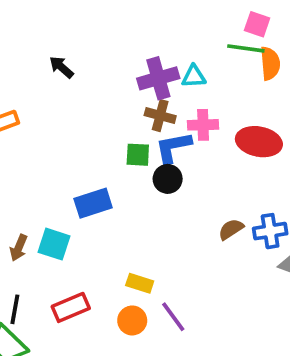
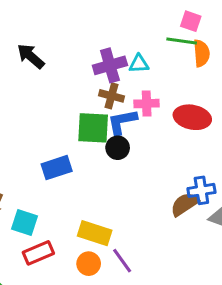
black arrow: (61, 67) -> (31, 56), size x1.4
green square: (138, 155) -> (93, 128), size x1.6
brown semicircle: (231, 229) -> (185, 204), moved, size x1.4
cyan square: (54, 244) -> (25, 222), moved
yellow rectangle: (140, 283) -> (95, 233), size x1.5

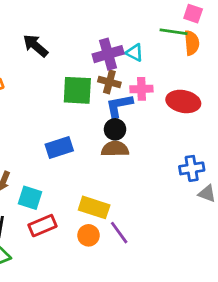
pink square: (191, 21) -> (193, 14), moved
cyan triangle: (139, 64) -> (135, 53), turned 30
green square: (93, 128) -> (77, 90), moved
brown semicircle: (185, 204) -> (115, 149), moved, turned 32

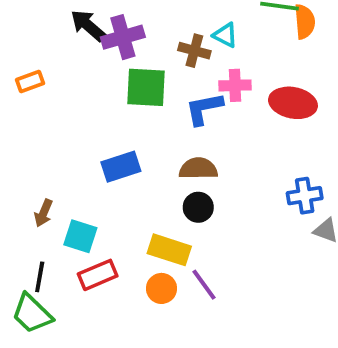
purple cross: (108, 54) -> (123, 37), moved
brown cross: (109, 82) -> (194, 51), moved
black circle: (115, 129) -> (198, 207), moved

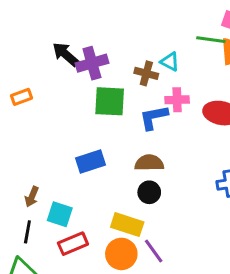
black line: (40, 277) -> (27, 232), moved
orange circle: (161, 288) -> (121, 254), size x1.4

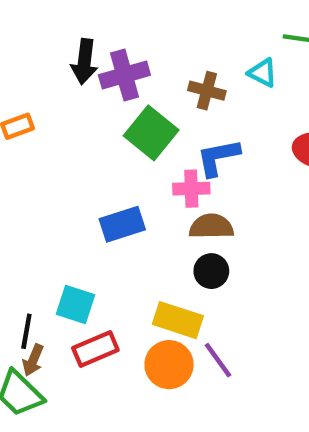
black arrow: (66, 54) -> (84, 62), turned -124
cyan triangle: (170, 62) -> (263, 73), moved
pink cross: (177, 100) -> (191, 189), moved
green square: (110, 101) -> (151, 133), turned 36
brown arrow: (32, 197) -> (33, 360), moved

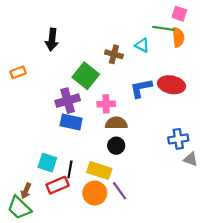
purple cross: (124, 75) -> (68, 101), moved
blue L-shape: (218, 157) -> (141, 88), moved
blue rectangle: (122, 224) -> (71, 122), turned 30
black line: (26, 331) -> (70, 169), moved

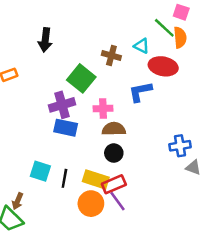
green line: (164, 28) -> (164, 28), turned 35
red ellipse: (171, 85) -> (163, 66), moved
red rectangle: (58, 185) -> (114, 184), moved

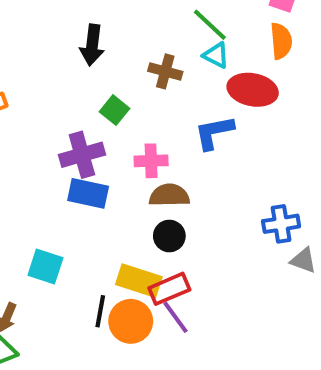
green line: (164, 28) -> (210, 25), moved
black arrow: (45, 40) -> (92, 45), moved
green square: (81, 78) -> (114, 110), size x0.6
black line: (64, 178) -> (100, 311), moved

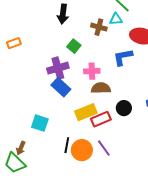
cyan triangle: (216, 55) -> (116, 19), moved, turned -32
blue rectangle: (88, 193) -> (61, 87), turned 30
black circle: (169, 236) -> (124, 108), moved
yellow rectangle: (139, 281) -> (86, 112), moved, turned -40
red rectangle: (169, 289) -> (101, 119), moved

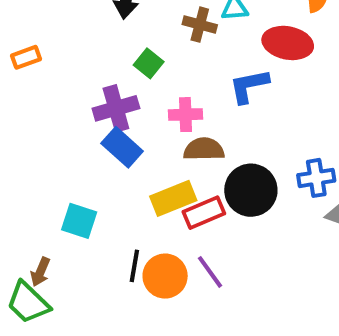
black circle: (124, 108) -> (251, 190), size x1.6

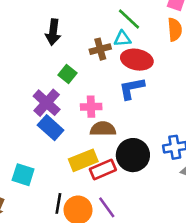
brown cross: (200, 25) -> (100, 49), turned -30
red ellipse: (288, 43) -> (137, 60), moved
purple cross: (116, 108) -> (47, 103), turned -32

